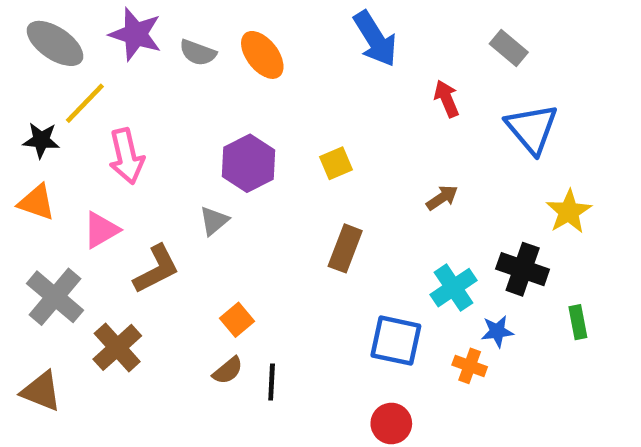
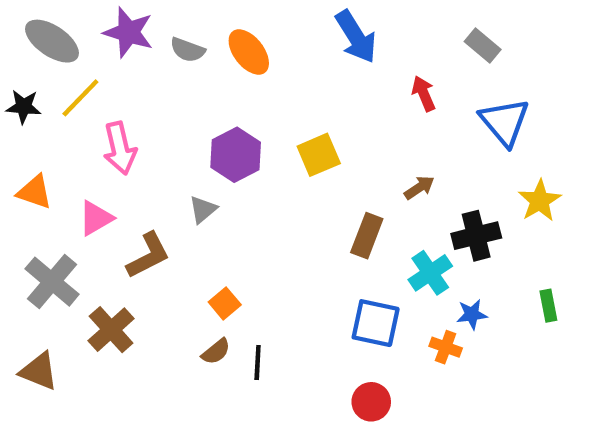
black star: (41, 140) -> (24, 107), moved
yellow square: (336, 163) -> (319, 155), size x1.4
brown rectangle: (345, 248) -> (367, 236), moved
black cross: (523, 269) -> (476, 236), moved, turned -33

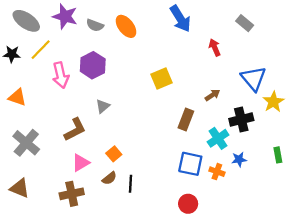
blue triangle: (505, 122) -> (253, 78), moved
purple hexagon: (236, 155) -> (93, 65), moved
pink triangle: (96, 218) -> (81, 163), moved
brown cross: (111, 330) -> (72, 194), moved, turned 30
orange cross: (446, 347) -> (217, 172), moved

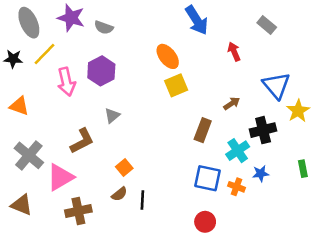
gray ellipse: (26, 21) -> (29, 23), turned 32
orange ellipse: (126, 26) -> (168, 56), moved
pink triangle: (81, 163) -> (60, 177), moved, size x1.4

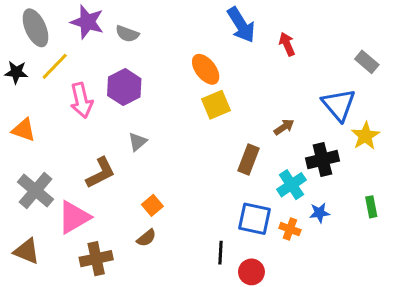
gray rectangle: (267, 25) -> (367, 62), moved
red arrow: (234, 52) -> (287, 44), moved
black line: (142, 200) -> (220, 253), moved

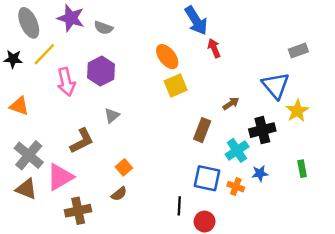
red arrow: (287, 44) -> (214, 48), moved
gray rectangle: (367, 62) -> (298, 51), turned -60
brown triangle: (27, 251) -> (26, 189), moved

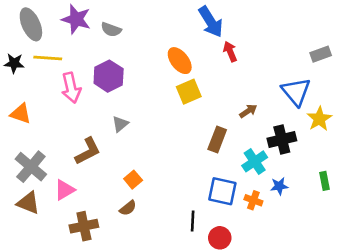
yellow line: (44, 54) -> (48, 58), turned 50
pink triangle: (60, 177) -> (65, 190), size x0.7

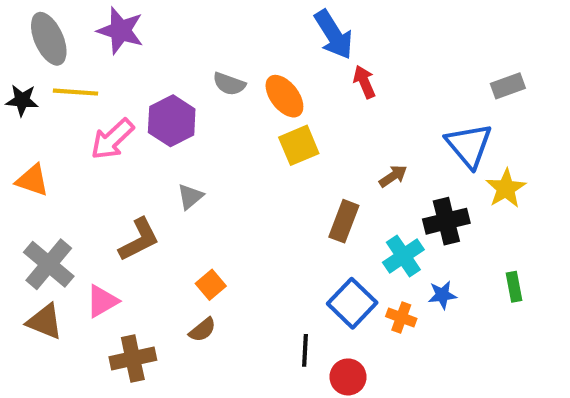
gray semicircle: (111, 30) -> (229, 84), moved
pink arrow: (71, 88) -> (112, 139), turned 60
blue square: (222, 191) -> (352, 303), turned 32

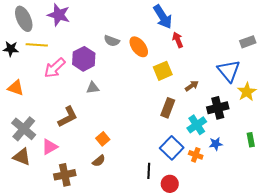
yellow square: (299, 145) -> (163, 71), moved
gray triangle: (190, 197) -> (93, 88), moved, turned 32

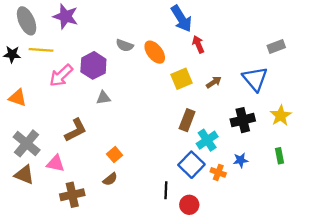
brown arrow: (192, 86) -> (214, 82), moved
yellow star: (247, 92) -> (281, 116), moved
cyan cross: (197, 125) -> (207, 140), moved
pink triangle: (50, 147) -> (56, 164), turned 42

